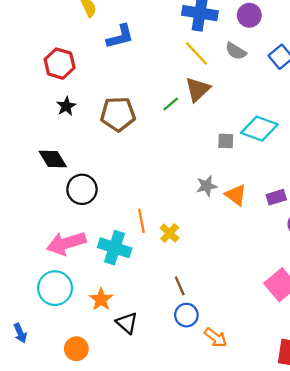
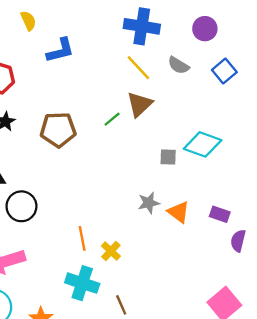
purple circle: (249, 15) -> (205, 29), moved
purple rectangle: (276, 197) -> (220, 214), turned 36
cyan cross: (115, 248) -> (82, 283), moved

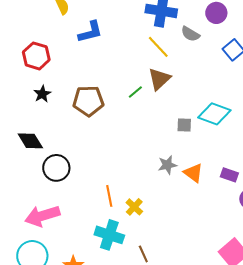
gray semicircle: (178, 65) -> (190, 34), moved

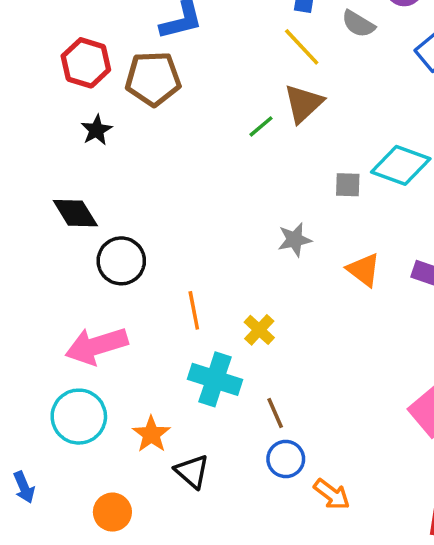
brown pentagon: (88, 101) -> (153, 79), moved
gray star: (167, 165) -> (295, 240), moved
orange line: (109, 196) -> (194, 310), moved

